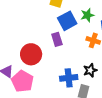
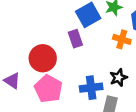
pink pentagon: (22, 81) -> (48, 89), moved

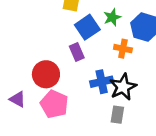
black star: (118, 78) -> (123, 87), size x1.5
blue cross: (91, 88) -> (102, 82), moved

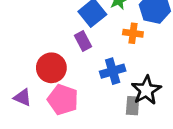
black star: (123, 87) -> (146, 90), moved

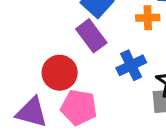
purple rectangle: (83, 41) -> (91, 36), size x1.4
purple triangle: (23, 97) -> (32, 112), size x1.5

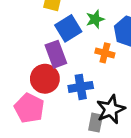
red circle: (60, 73) -> (45, 79), moved

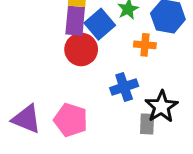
purple rectangle: (56, 54) -> (75, 21), moved, turned 35
red circle: (45, 79) -> (81, 49), moved

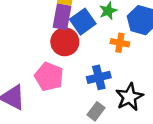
pink pentagon: (71, 120) -> (49, 77), moved
gray rectangle: (147, 124) -> (96, 111), moved, turned 30

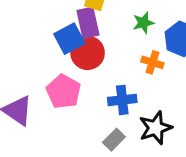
purple rectangle: (62, 17) -> (88, 23), turned -30
blue square: (83, 22) -> (69, 39), moved

